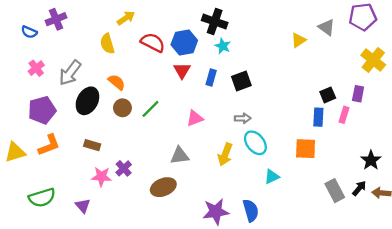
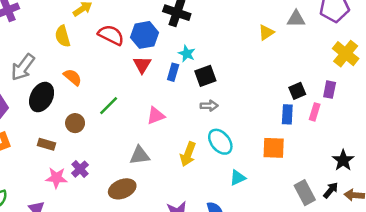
gray triangle: (327, 27) -> (296, 19), turned -36
cyan star: (223, 46) -> (187, 54), moved
brown circle: (122, 108) -> (75, 123), moved
gray arrow: (243, 118) -> (209, 106), moved

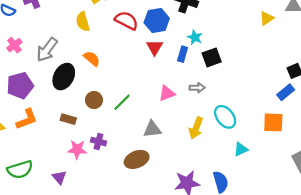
green line: (109, 106) -> (122, 102), moved
gray arrow: (209, 106) -> (197, 88), moved
blue rectangle: (287, 114) -> (286, 92), turned 48
purple cross: (80, 169) -> (98, 142), turned -32

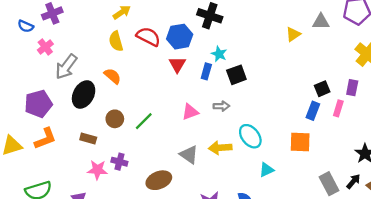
yellow semicircle: (83, 22) -> (116, 41), moved
pink cross: (14, 45) -> (45, 47), moved
blue rectangle: (286, 92) -> (313, 111), turned -30
yellow arrow: (196, 128) -> (220, 148), turned 65
gray triangle: (152, 129) -> (189, 155), moved, turned 42

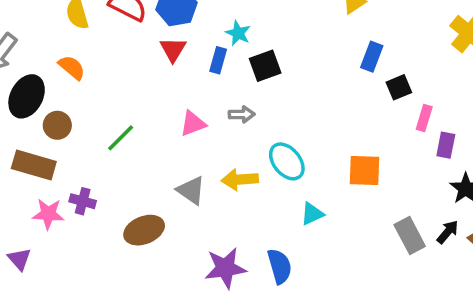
purple rectangle: (352, 88) -> (446, 145), moved
blue rectangle: (313, 111) -> (372, 57), moved
brown circle: (115, 119) -> (57, 125), moved
brown rectangle: (88, 139) -> (34, 165), size x1.6

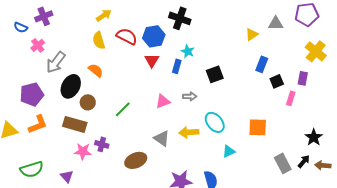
black square: (265, 66) -> (215, 74), moved
purple rectangle: (446, 145) -> (303, 78), moved

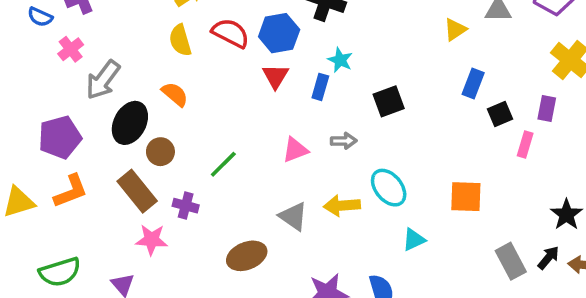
brown rectangle: (75, 124) -> (137, 191), turned 35
purple cross: (102, 144) -> (186, 206), moved

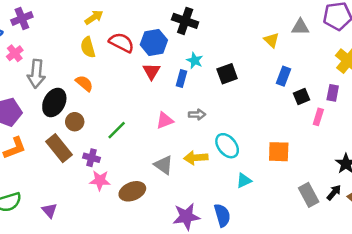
yellow triangle: (455, 30) -> (271, 40), turned -42
gray arrow: (103, 80) -> (36, 74), turned -32
black square: (389, 101) -> (227, 74), moved
pink star: (151, 240) -> (100, 180), moved

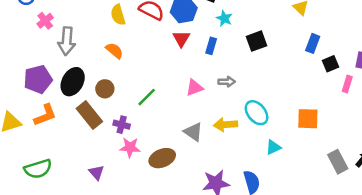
cyan star: (195, 60) -> (224, 18), moved
black ellipse: (54, 102) -> (73, 82), moved
purple triangle: (49, 210) -> (97, 172), moved

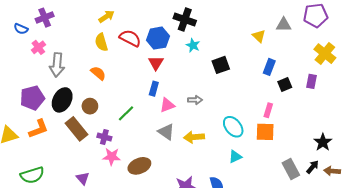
blue rectangle: (211, 46) -> (154, 89), moved
pink rectangle: (347, 84) -> (268, 110), moved
cyan ellipse: (257, 113) -> (233, 127), moved
gray triangle: (193, 132) -> (166, 132), moved

